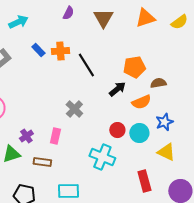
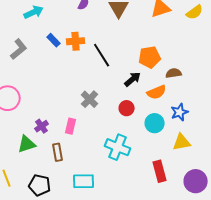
red circle: (117, 130) -> (127, 108), moved
yellow triangle: (166, 152) -> (182, 142), turned -36
brown rectangle: (42, 162) -> (58, 152), turned 72

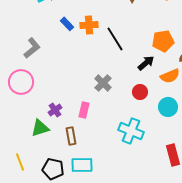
gray L-shape: (19, 49) -> (32, 48), moved
cyan rectangle: (84, 181) -> (82, 165), moved

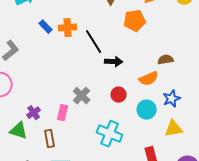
orange pentagon: (163, 41) -> (135, 21), moved
black arrow: (146, 63) -> (114, 62), moved, turned 42
gray cross: (103, 83) -> (82, 96), moved
green triangle: (40, 128) -> (19, 131), turned 36

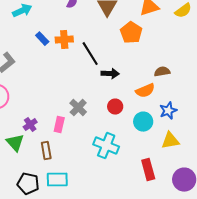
orange pentagon: (135, 21) -> (131, 33), turned -30
green triangle: (19, 131) -> (15, 143), turned 30

